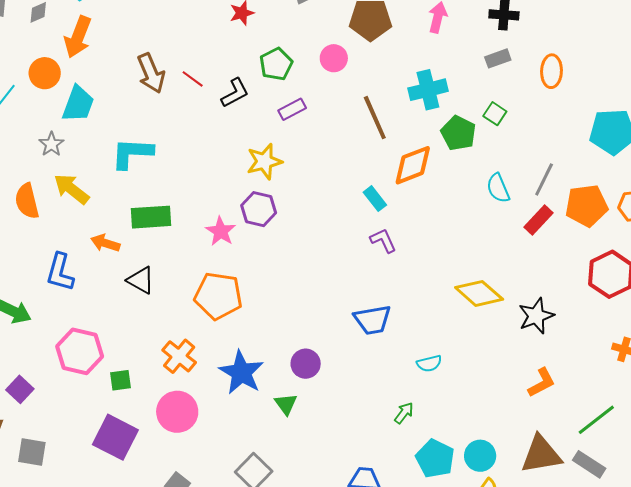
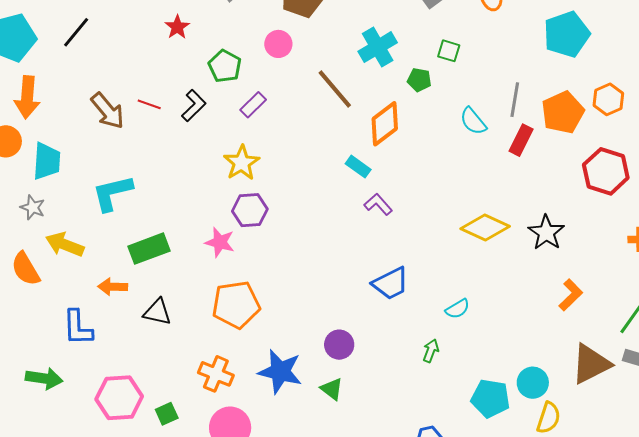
green pentagon: (458, 133) -> (419, 80), size x0.7
green arrow: (404, 413) -> (431, 351), moved

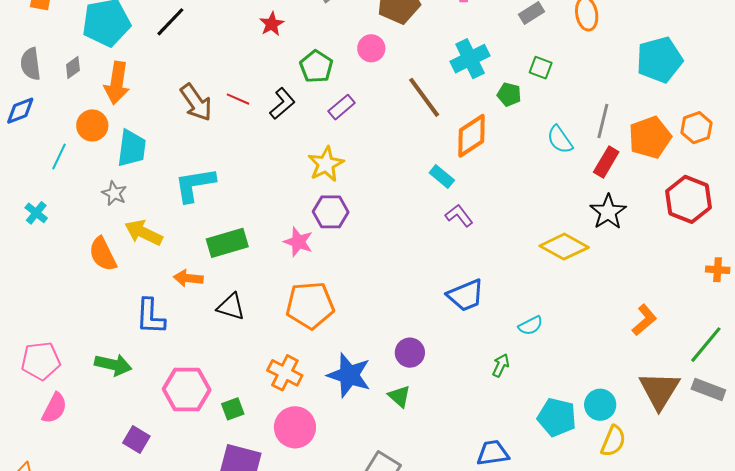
black star: (546, 233) -> (608, 212), moved
brown triangle: (591, 364) -> (659, 390), turned -36

